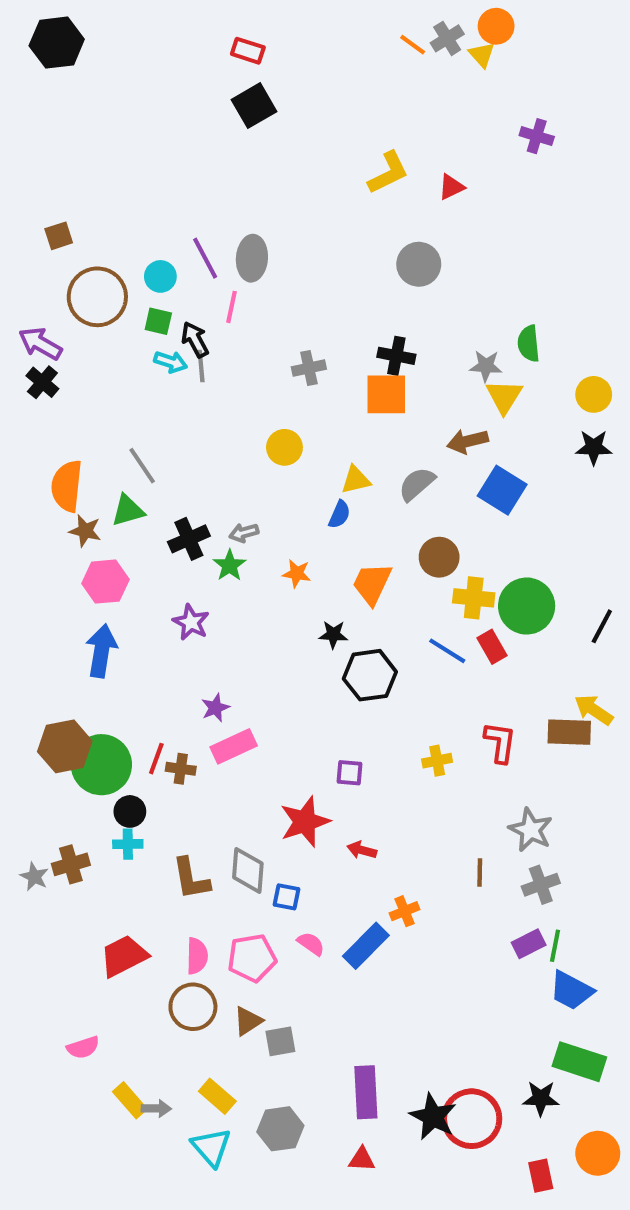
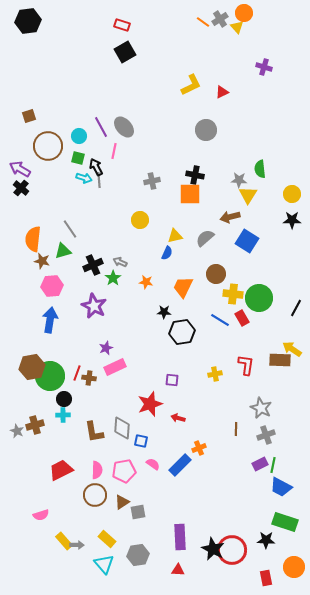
gray ellipse: (252, 258) -> (124, 127), turned -45
gray arrow: (244, 533) -> (120, 262), turned 40
purple star: (191, 622) -> (94, 306), size x1.4

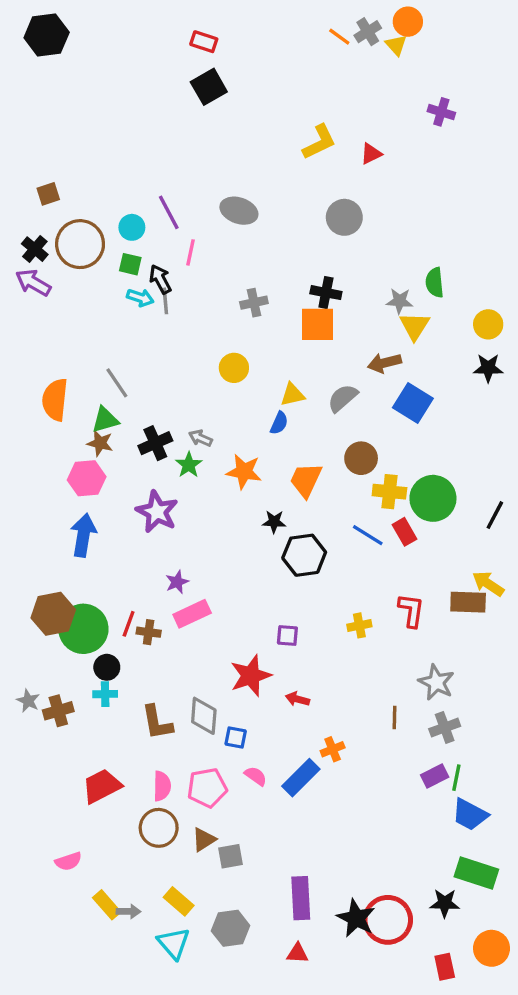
gray ellipse: (124, 127) -> (239, 211), moved, turned -30
black cross: (21, 188) -> (35, 249), moved
brown star: (42, 261) -> (100, 443), moved
orange star: (146, 282) -> (244, 472), size x1.5
gray star: (17, 431) -> (28, 701), moved

